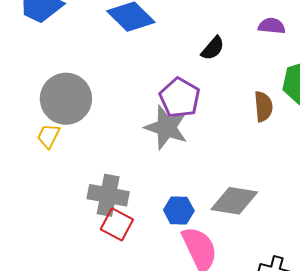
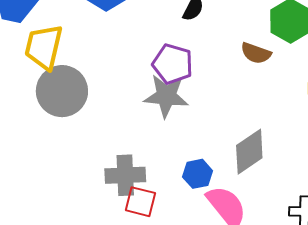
brown semicircle: (263, 106) -> (256, 53), turned 128
yellow trapezoid: (49, 136) -> (44, 47), moved, size x1.8
gray diamond: (234, 201) -> (249, 152), turned -30

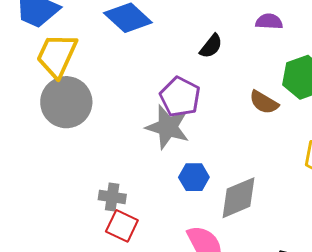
blue hexagon: (198, 174) -> (194, 177), moved
gray cross: (125, 175) -> (112, 197), size x0.7

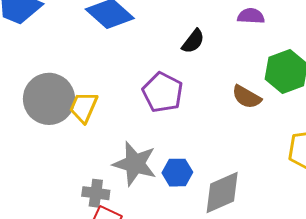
yellow trapezoid: (57, 55) -> (84, 107), moved, size x0.7
gray star: (168, 127) -> (135, 164), moved

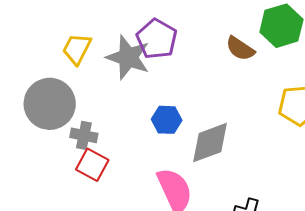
gray circle: (49, 99) -> (50, 104), moved
gray star: (135, 164) -> (128, 57), moved

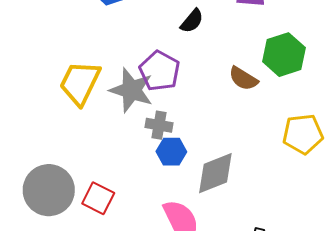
yellow trapezoid: (77, 49) -> (80, 83), size x1.4
gray circle: (50, 104) -> (49, 190), moved
gray cross: (84, 135) -> (159, 125), moved

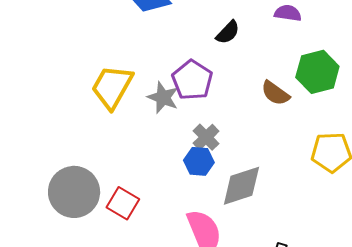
gray star: (131, 90) -> (163, 97), size x0.7
gray cross: (159, 125) -> (206, 137), moved, turned 32

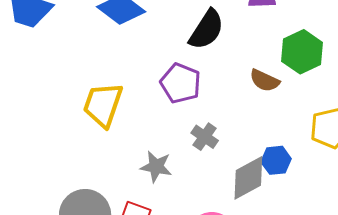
black semicircle: (228, 32) -> (207, 30), size x1.6
gray star: (163, 97) -> (156, 167), moved
blue hexagon: (199, 161) -> (276, 160), moved

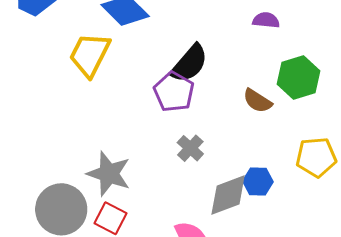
black semicircle: (207, 30) -> (189, 63), moved
yellow trapezoid: (103, 105) -> (90, 55), moved
gray star: (156, 167) -> (109, 174), moved, size x1.4

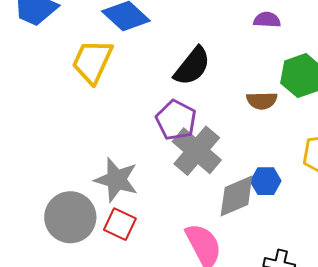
purple pentagon: (174, 92) -> (176, 120), moved
brown semicircle: (257, 101) -> (262, 101), turned -32
gray cross: (190, 148) -> (197, 151), size x1.8

